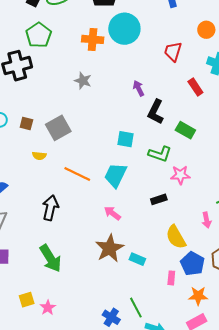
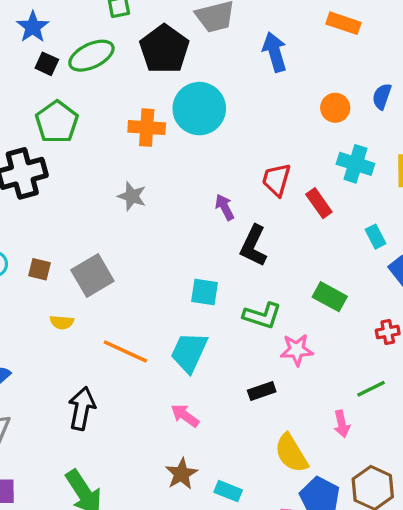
red trapezoid: (173, 51) -> (276, 180), moved
green rectangle: (185, 130) -> (330, 297), moved
brown star: (110, 248) -> (182, 474), size x0.7

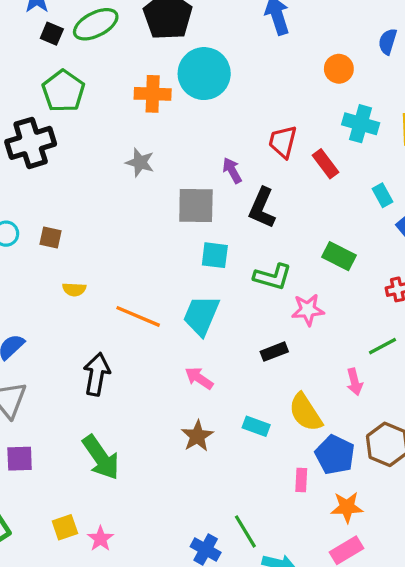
blue semicircle: (382, 96) -> (388, 42), moved
gray square: (92, 275) -> (196, 205), moved, turned 33
cyan rectangle: (228, 491) -> (256, 426), moved

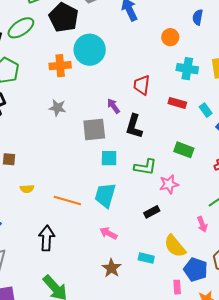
red rectangle: (326, 164) -> (177, 103), moved, turned -30

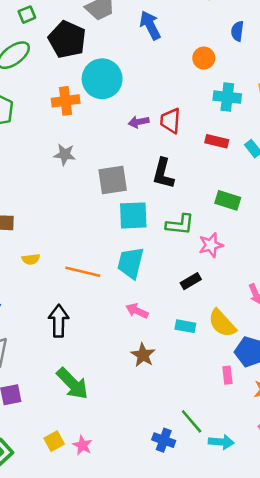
purple arrow: (113, 106) -> (139, 122), moved, turned -63
cyan square: (109, 158) -> (133, 215), size x1.4
cyan rectangle: (146, 258) -> (185, 326), moved

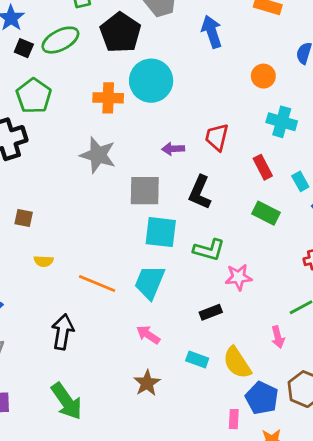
purple arrow: (139, 122) -> (173, 149), moved
red rectangle: (217, 141) -> (263, 167), turned 40
gray star: (65, 154) -> (98, 155), size x1.5
green rectangle: (228, 200) -> (266, 213), moved

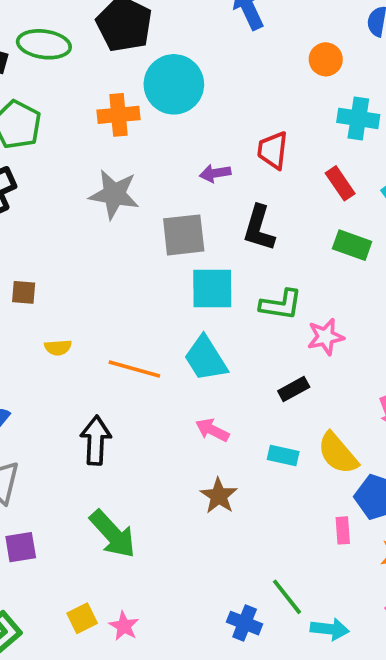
green ellipse: (60, 40) -> (44, 44), turned 42
cyan trapezoid: (150, 282) -> (206, 359), turned -48

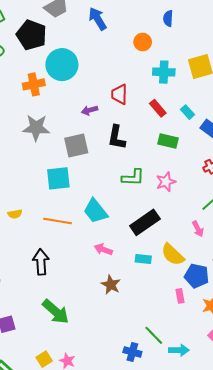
cyan square: (212, 288) -> (58, 178), moved
pink star: (326, 337) -> (166, 182), moved
black rectangle: (294, 389) -> (145, 222), size x1.8

